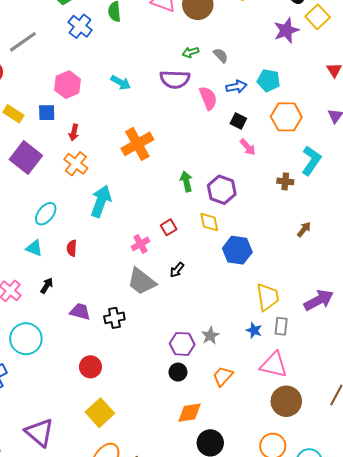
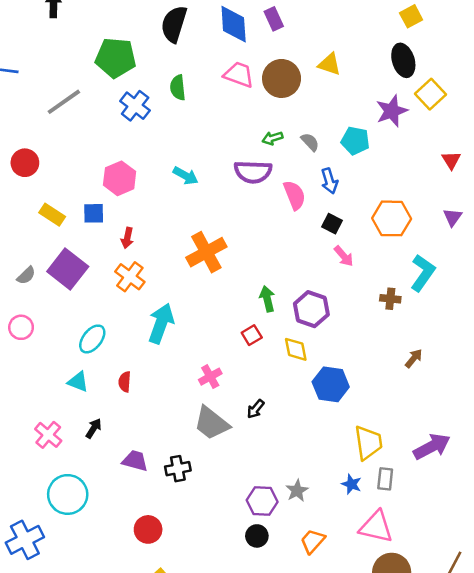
gray line: (23, 42) -> (64, 102), moved
cyan pentagon: (269, 80) -> (355, 141), moved
blue arrow: (236, 87) -> (329, 181), turned 84
red square: (169, 227) -> (252, 335), moved

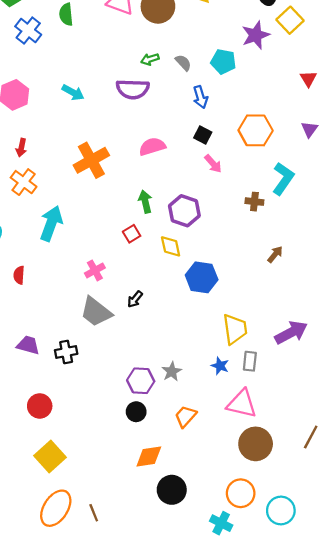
pink semicircle: (294, 195) -> (152, 146), moved, turned -85

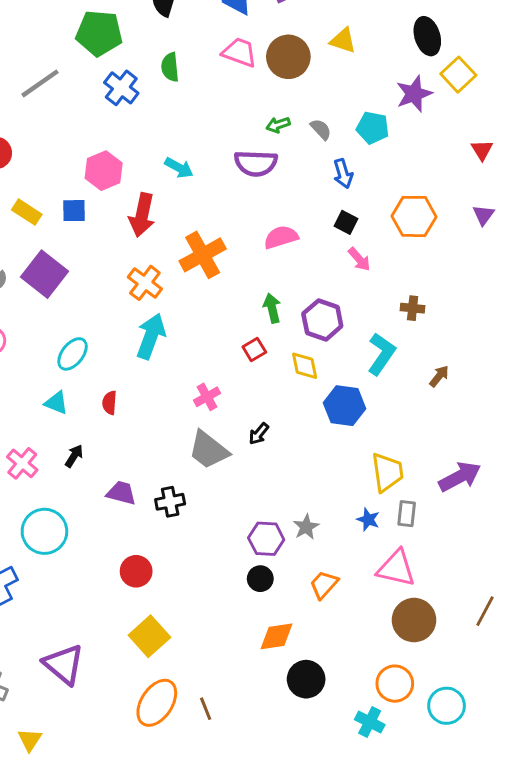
red arrow: (21, 148) -> (142, 215), moved, size x1.8
cyan L-shape: (283, 179) -> (381, 354), moved
orange cross: (24, 182) -> (145, 283), moved

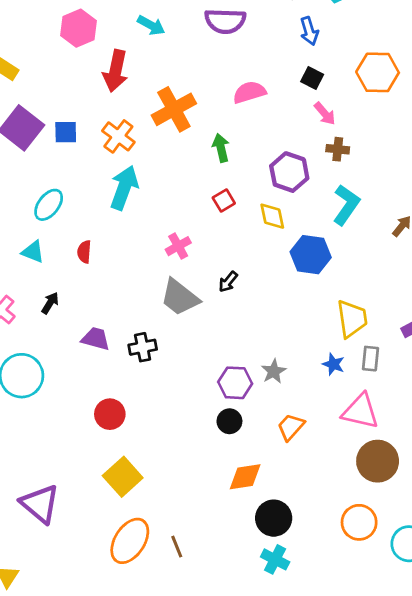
blue square: (74, 211) -> (66, 132), moved
green arrow: (272, 308) -> (221, 148), moved
brown cross: (413, 308) -> (338, 149), moved
cyan cross: (370, 722) -> (275, 559), moved

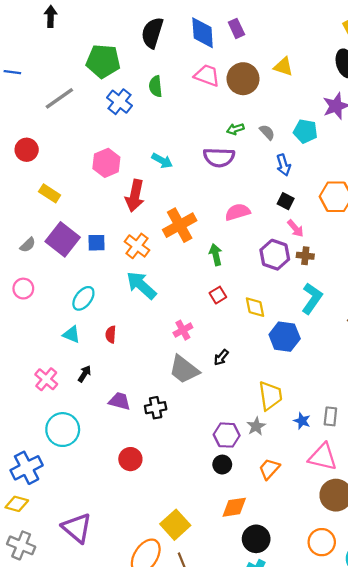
purple hexagon: (289, 172) -> (275, 255), moved
cyan arrow: (124, 188) -> (141, 285), turned -68
yellow trapezoid: (352, 319) -> (270, 396), moved
yellow square: (123, 477) -> (175, 525), moved

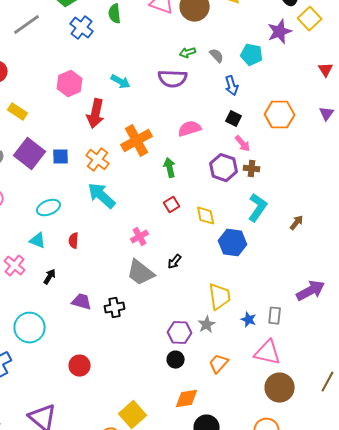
cyan ellipse: (83, 298) -> (49, 208), turned 30
pink cross: (46, 379) -> (15, 266), moved
red circle: (130, 459) -> (80, 366), moved

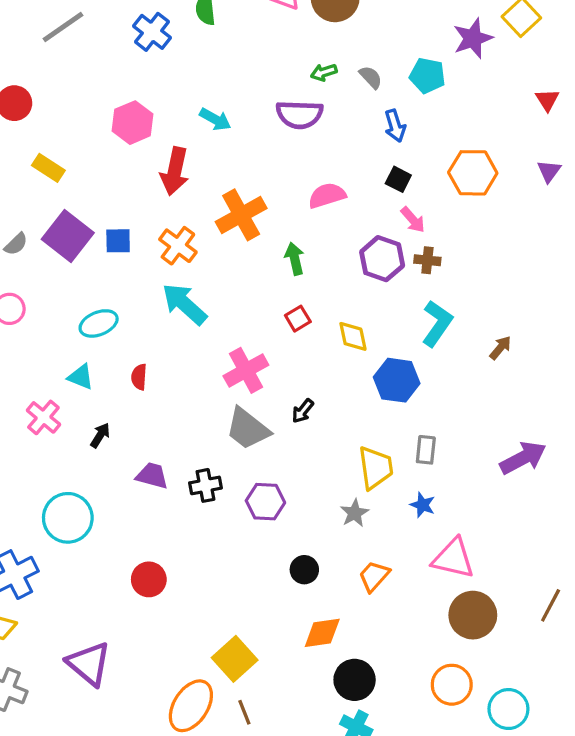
pink cross: (140, 237) -> (246, 370), size x1.5
gray rectangle: (275, 316) -> (426, 450), moved
purple hexagon: (180, 333) -> (265, 502), moved

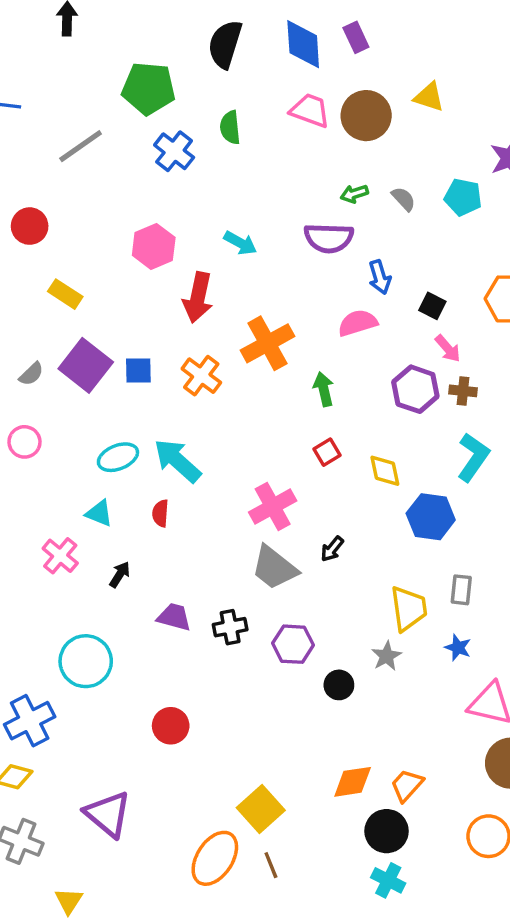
blue arrow: (395, 126) -> (380, 277), moved
cyan arrow: (184, 304) -> (177, 461), moved
black circle: (304, 570) -> (339, 685), moved
orange trapezoid: (374, 576) -> (407, 785), moved

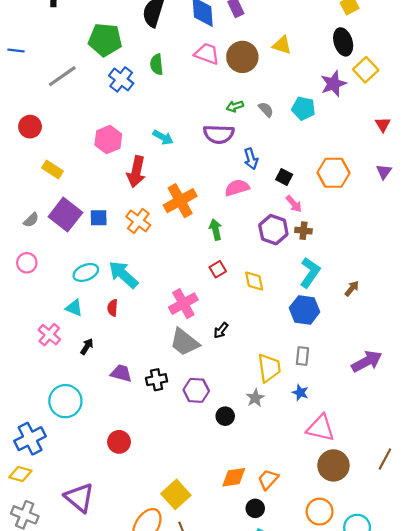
blue hexagon: (431, 517) -> (305, 310), moved
black circle: (387, 831) -> (255, 508), size x0.7

